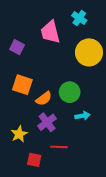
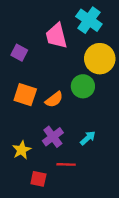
cyan cross: (79, 18) -> (89, 20), size x1.5
green circle: (70, 92) -> (83, 86), moved
orange semicircle: (44, 99) -> (54, 100), moved
cyan arrow: (83, 116) -> (88, 138), moved, turned -32

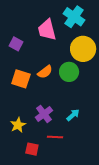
orange semicircle: (54, 100) -> (45, 72), moved

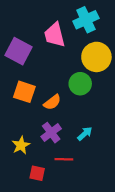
cyan cross: (74, 17) -> (86, 20), turned 30
purple square: (16, 44) -> (19, 51), size x1.6
orange semicircle: (45, 72) -> (52, 102), moved

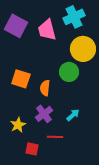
purple square: (19, 51) -> (16, 26), moved
orange semicircle: (52, 102) -> (45, 88), turned 133

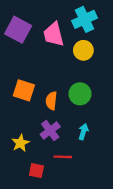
yellow circle: (83, 49) -> (83, 50), moved, size x0.7
green circle: (69, 72) -> (80, 94), moved
cyan arrow: (73, 115) -> (83, 132), turned -32

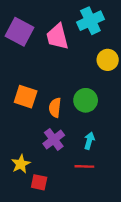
yellow circle: (83, 50) -> (108, 60), moved
yellow star: (20, 143) -> (21, 164), moved
red line: (63, 157) -> (84, 166), moved

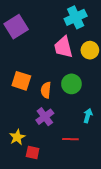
purple square: (19, 32) -> (16, 27), turned 30
pink trapezoid: (57, 37) -> (63, 47), moved
cyan arrow: (89, 141) -> (88, 116), moved

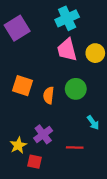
cyan cross: (76, 17) -> (67, 18), moved
cyan arrow: (88, 116) -> (93, 123), turned 128
purple cross: (45, 117) -> (43, 134), moved

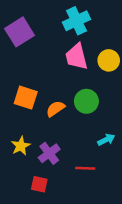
orange semicircle: (49, 95) -> (55, 109), turned 49
cyan arrow: (93, 123) -> (106, 140), turned -80
yellow star: (18, 145) -> (21, 146), moved

